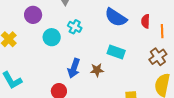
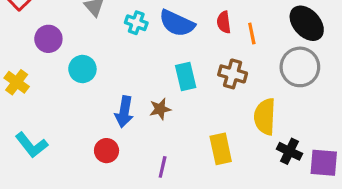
cyan cross: (75, 27) -> (136, 23), moved
cyan rectangle: (116, 52) -> (186, 77), turned 66
brown cross: (158, 57) -> (233, 74), moved, turned -30

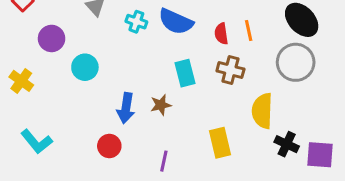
red semicircle: (224, 22) -> (221, 34), moved

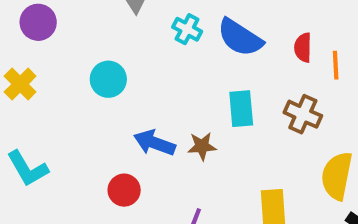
red semicircle: (221, 34) -> (303, 48), moved
purple circle: (52, 38) -> (38, 22), moved
blue arrow: (126, 108) -> (155, 143), turned 92

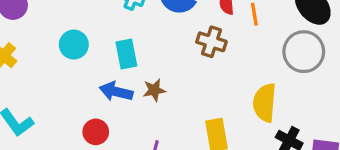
cyan rectangle: (241, 109) -> (126, 54), moved
brown cross: (303, 114) -> (211, 42), moved

